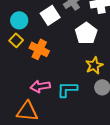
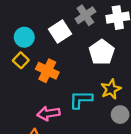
cyan L-shape: (67, 89) -> (81, 100), moved

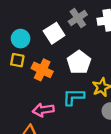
white pentagon: (102, 52) -> (79, 62), moved
yellow square: (21, 60) -> (17, 60), turned -32

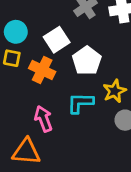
white square: (54, 33) -> (57, 40), moved
pink arrow: (43, 110) -> (43, 119), turned 78

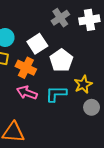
pink arrow: (43, 119) -> (27, 93), moved, turned -48

